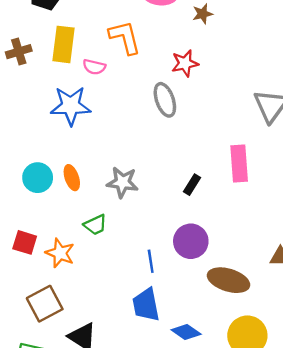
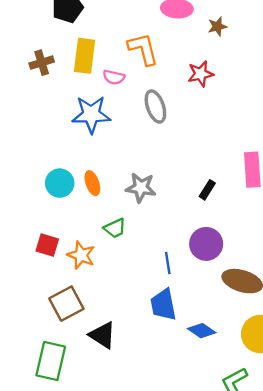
gray ellipse: (165, 100) -> (155, 106), moved

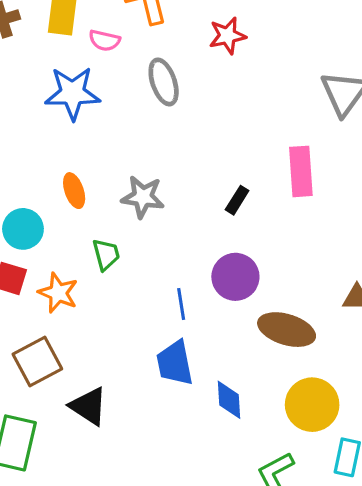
cyan circle: (60, 183) -> (23, 229), moved
green trapezoid: (115, 228) -> (106, 254), turned -80
blue diamond: (202, 331) -> (229, 400), turned 52

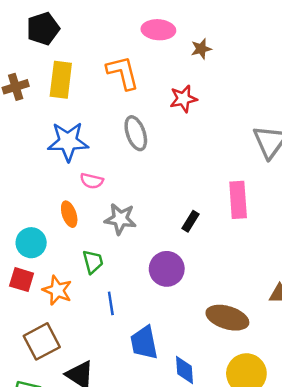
pink semicircle: (104, 40) -> (92, 181), moved
purple circle: (235, 277) -> (167, 269), moved
blue line: (181, 304) -> (111, 303), moved

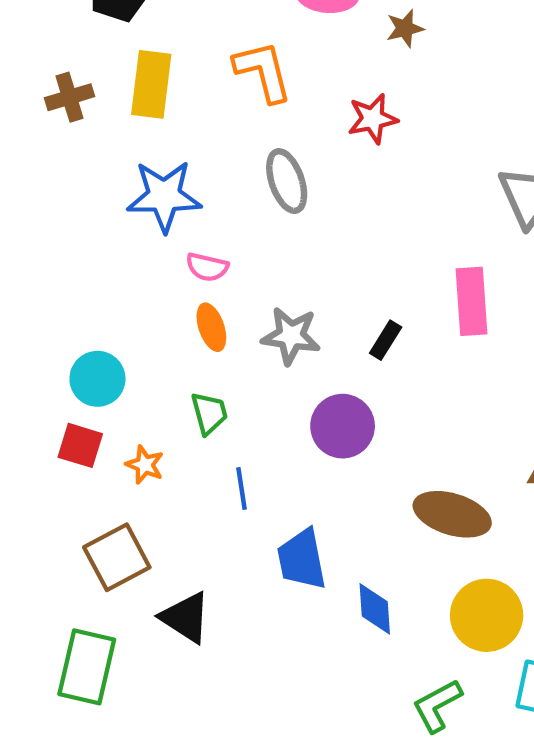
orange ellipse: (69, 214) -> (211, 327), moved
gray star: (120, 219) -> (291, 336), moved
orange star: (57, 290) -> (145, 465), size x0.7

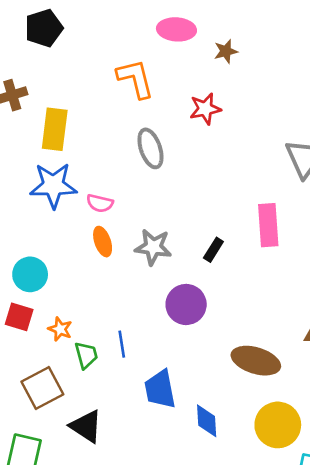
yellow rectangle: (151, 84) -> (55, 129), moved
blue star: (164, 196) -> (53, 185), moved
green trapezoid: (209, 413) -> (86, 355), moved

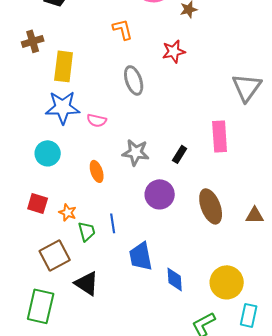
orange L-shape: (135, 79) -> (123, 29), size x0.7
orange ellipse: (103, 242) -> (97, 171), moved
cyan circle: (30, 274) -> (48, 153), moved
brown ellipse: (256, 361) -> (211, 206), moved, turned 52

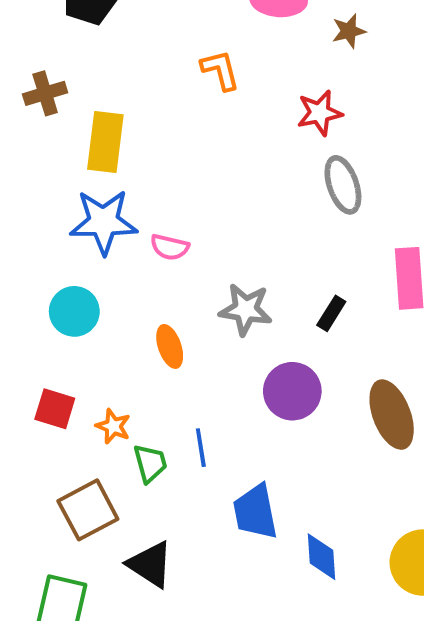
gray ellipse: (134, 80) -> (343, 185), moved

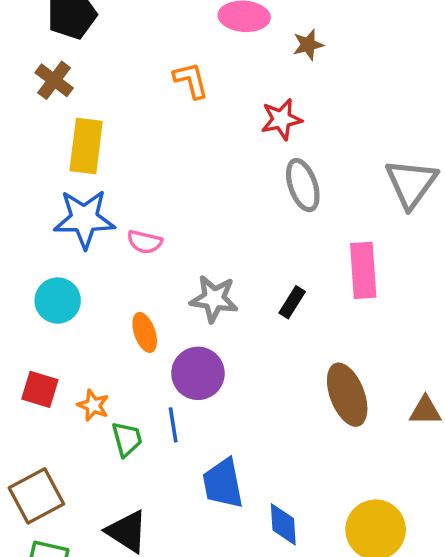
brown cross: (45, 93) -> (54, 80), moved, turned -36
purple circle: (292, 391) -> (198, 373), moved
brown square: (88, 510) -> (36, 496), moved

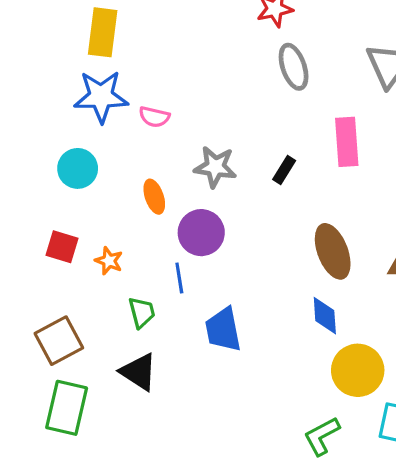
green trapezoid: (127, 439) -> (142, 312), moved
blue diamond: (283, 524) -> (325, 316), moved

